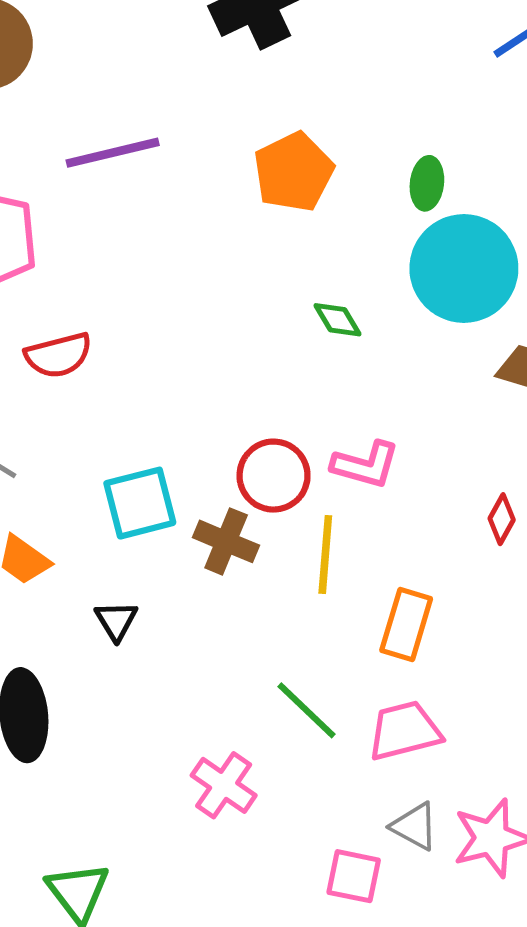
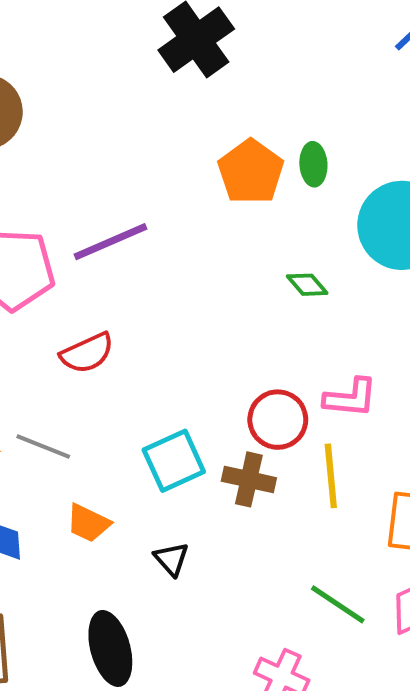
purple line: (113, 153) -> (111, 242), moved
green ellipse: (427, 183) -> (313, 164), moved

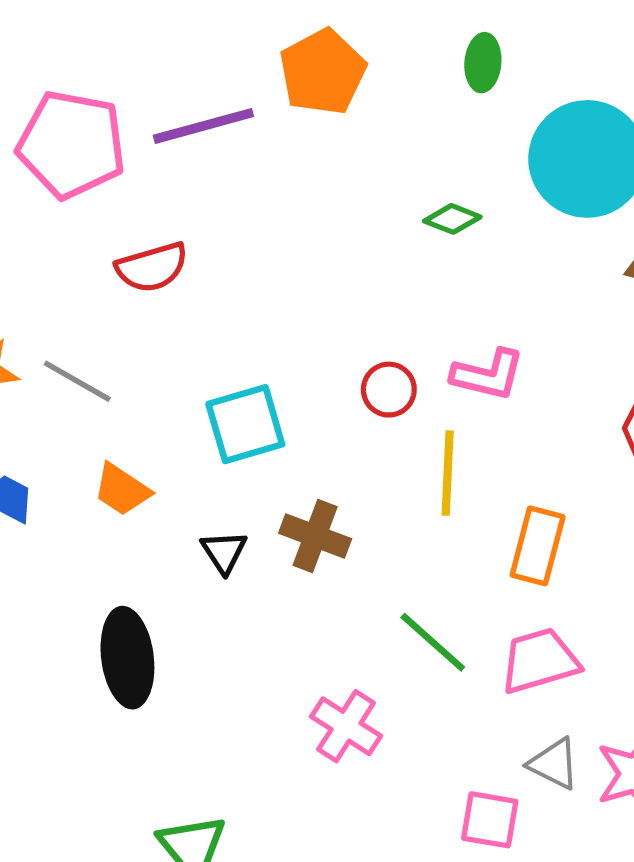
orange pentagon: (251, 172) -> (323, 72), moved
green diamond: (307, 285) -> (452, 219), turned -36
red circle: (278, 420) -> (389, 390), size x0.7
brown cross: (249, 479) -> (315, 536), moved

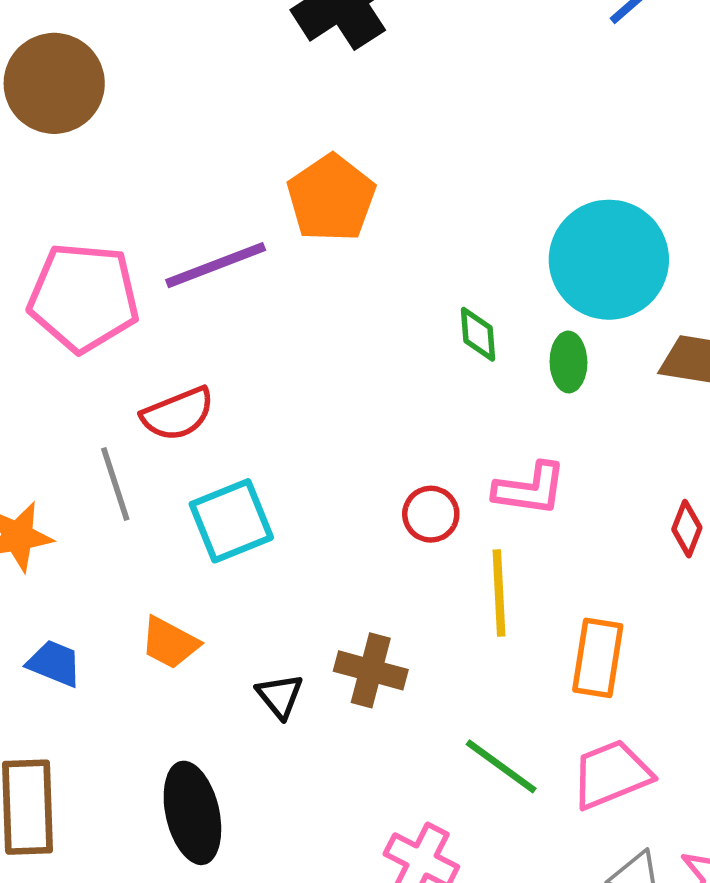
green ellipse: (483, 63) -> (568, 362), moved
green diamond: (452, 219) -> (478, 334), turned 70
gray line: (77, 381) -> (115, 484), moved, turned 48
cyan square: (245, 424) -> (231, 521), moved

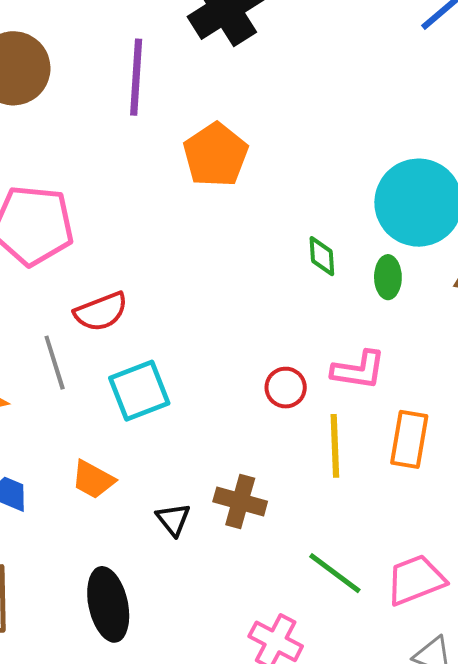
purple line: (216, 265) -> (136, 77), moved, turned -66
orange rectangle: (598, 658) -> (409, 439), moved

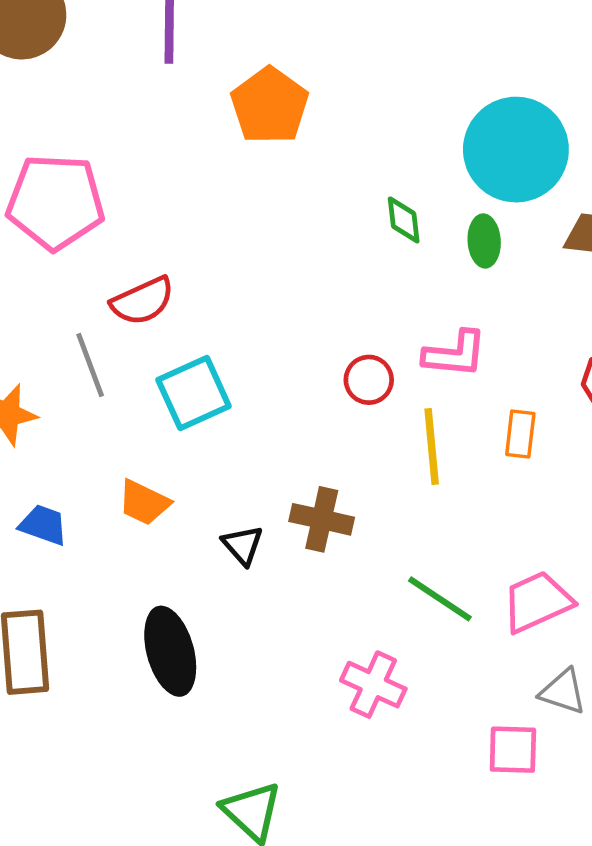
orange rectangle: (409, 439) -> (520, 434), size x0.7

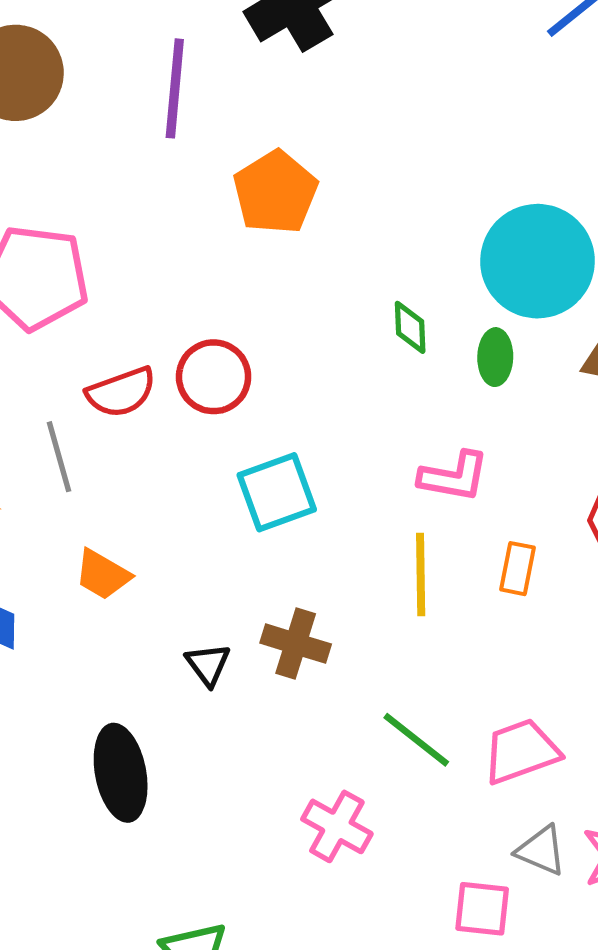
red circle: (369, 380) -> (214, 377), moved, size x1.4
cyan square: (194, 393) -> (277, 492), moved
orange trapezoid: (144, 503) -> (103, 575), moved

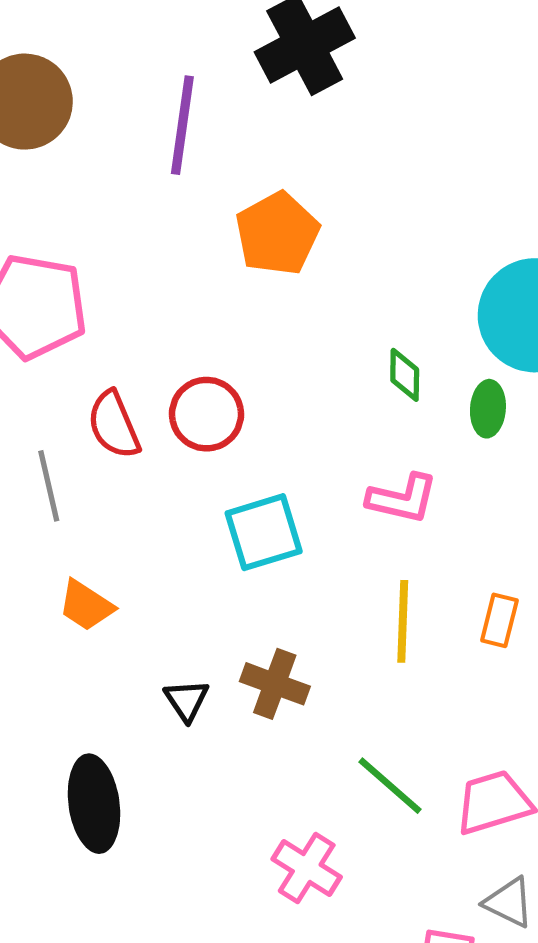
red semicircle: (121, 392) -> (114, 425), turned 84
pink L-shape: (454, 477) -> (402, 499), moved

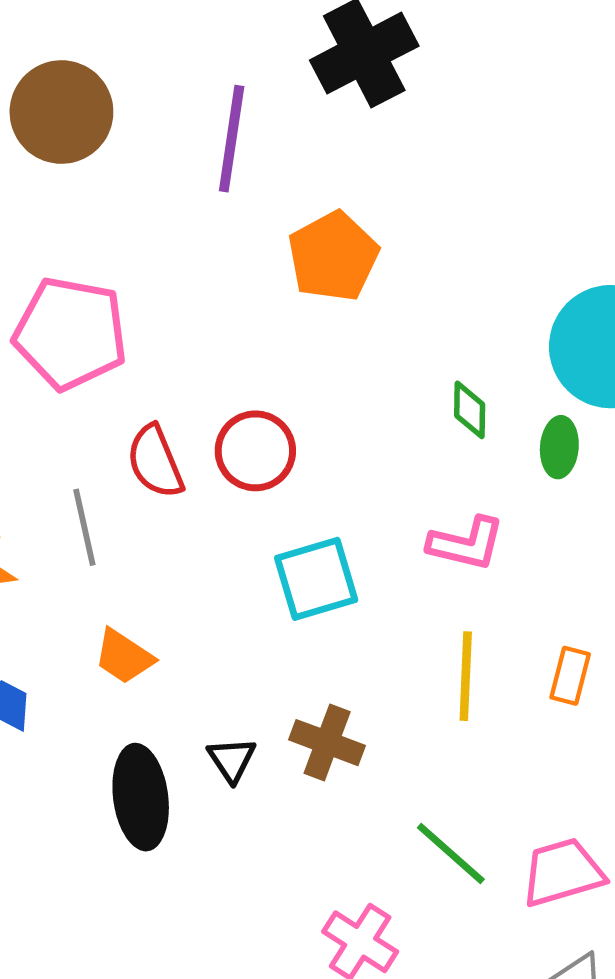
black ellipse: (94, 804) -> (141, 797), moved

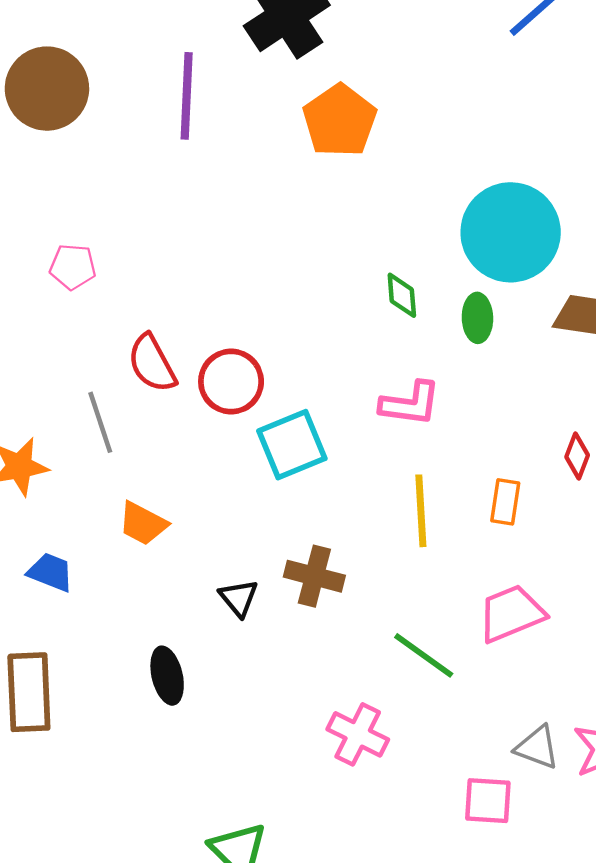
orange pentagon: (333, 256) -> (340, 121), moved
pink pentagon: (70, 333) -> (73, 267), size x0.5
red circle: (255, 451) -> (231, 382), moved
black ellipse: (141, 797) -> (167, 676), moved, size x0.7
pink trapezoid: (563, 872) -> (511, 614), moved

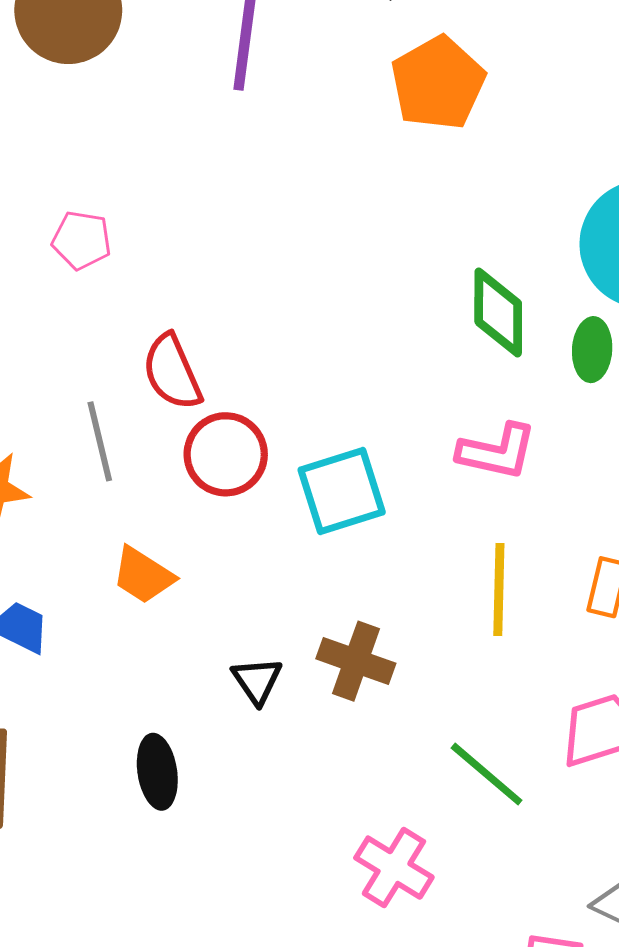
green diamond: (402, 295) -> (498, 313), size x1.5
red circle: (231, 382) -> (226, 454), moved

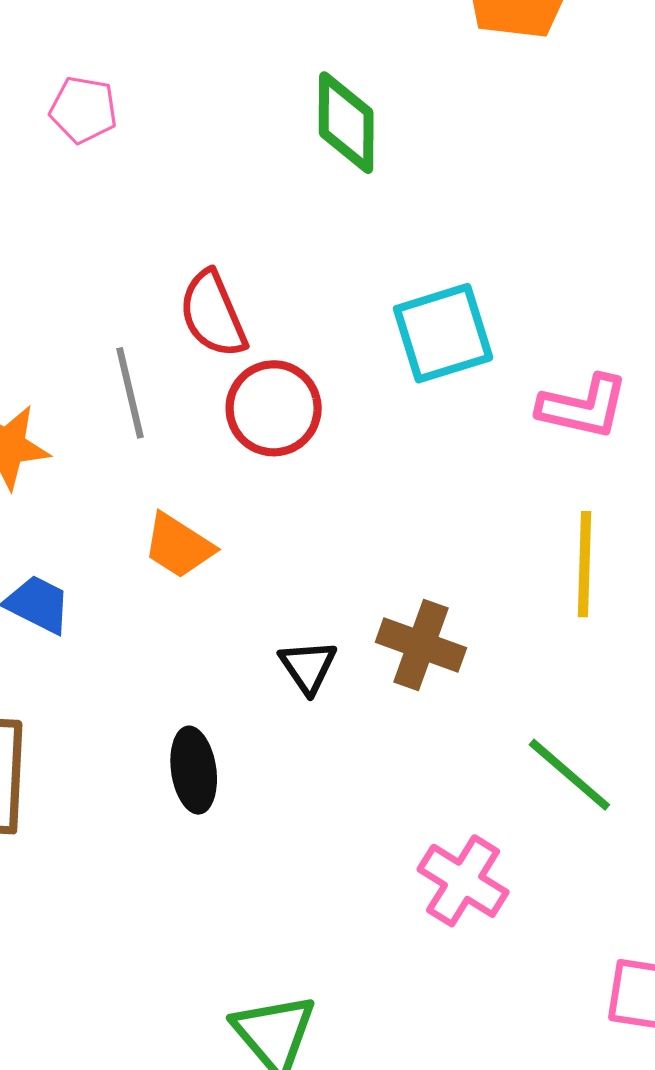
pink pentagon: (82, 240) -> (83, 110), moved
green diamond: (498, 313) -> (346, 123), moved
cyan square: (342, 491) -> (443, 333), moved

